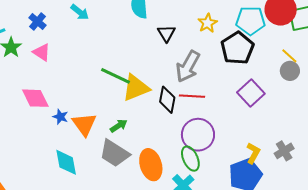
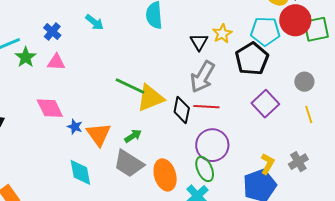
black triangle: (166, 33) -> (199, 42), moved
pink triangle: (42, 52) -> (56, 62), turned -30
yellow line: (289, 56) -> (309, 114), moved, turned 30

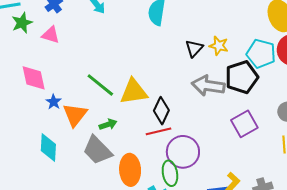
yellow star: (222, 34) -> (219, 46), turned 30
gray arrow: (202, 77) -> (208, 86), moved, turned 56
green line: (130, 86) -> (100, 85), moved
red line: (206, 107) -> (159, 131), moved, turned -30

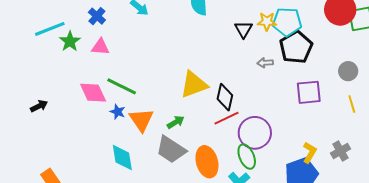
cyan pentagon: (261, 54) -> (287, 22), moved
green line: (100, 85) -> (122, 86), moved
gray arrow: (208, 86) -> (265, 63), size x0.5
purple square: (244, 124) -> (309, 92), turned 36

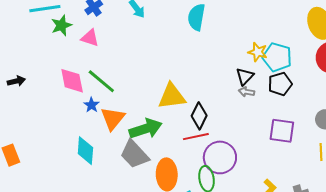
black triangle: (243, 29) -> (245, 76), moved
black pentagon: (296, 47) -> (280, 84), size x0.7
green arrow: (176, 122) -> (146, 129), size x1.8

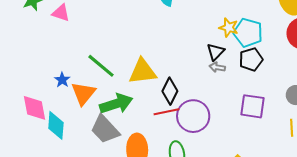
pink diamond: (72, 81) -> (34, 108), moved
green line: (101, 81) -> (101, 66), moved
purple circle: (220, 157) -> (193, 116), moved

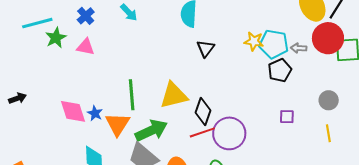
black triangle: (216, 52) -> (206, 48), moved
green line: (101, 66) -> (132, 95), turned 52
gray arrow: (217, 67) -> (299, 48), moved
purple square: (252, 106) -> (287, 117), size x0.6
pink diamond: (34, 108) -> (73, 111), moved

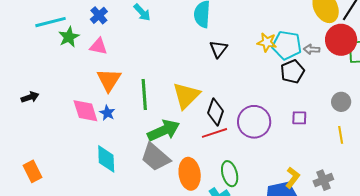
yellow triangle: (174, 95) -> (186, 96), turned -32
orange triangle: (118, 124) -> (109, 80), moved
purple circle: (229, 133) -> (254, 122), moved

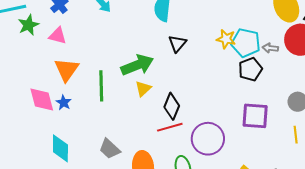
yellow triangle: (186, 96) -> (143, 89), size x0.6
purple square: (299, 118) -> (255, 116), size x1.8
purple circle: (254, 122) -> (208, 139), moved
green arrow: (164, 131) -> (137, 65), moved
gray trapezoid: (155, 157) -> (110, 149), size x0.7

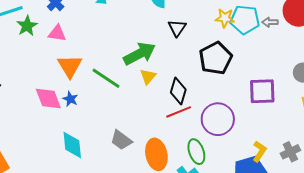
black pentagon: (250, 69) -> (216, 58), moved, size x1.4
green line: (101, 86) -> (106, 78), turned -48

